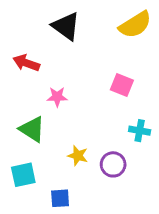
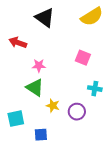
green triangle: (32, 129) -> (35, 88), moved

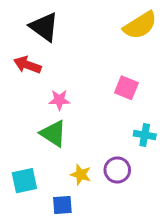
black triangle: (45, 18) -> (44, 27), moved
yellow star: (53, 106) -> (81, 175), moved

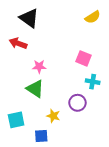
yellow semicircle: (140, 25) -> (93, 17), size x0.7
cyan cross: (145, 135) -> (93, 82), moved
purple circle: (117, 170) -> (77, 103), moved

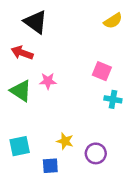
green triangle: (35, 89) -> (21, 91), moved
purple circle: (77, 103) -> (96, 153), moved

